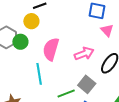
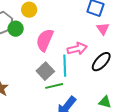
cyan line: (39, 74) -> (65, 66), moved
gray square: (87, 84) -> (45, 71), moved

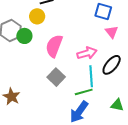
cyan line: (65, 66) -> (91, 76), moved
green line: (54, 86) -> (84, 92), moved

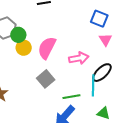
yellow circle: (37, 16) -> (24, 48), moved
cyan line: (91, 76) -> (93, 85), moved

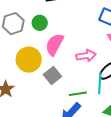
green circle: (18, 35) -> (40, 23), moved
yellow circle: (24, 48) -> (29, 60), moved, size x1.6

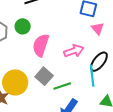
yellow circle: (29, 60) -> (15, 82), moved
green line: (78, 94) -> (62, 86), moved

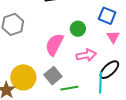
green circle: (23, 26) -> (78, 29), moved

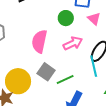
green circle: (78, 29) -> (66, 18), moved

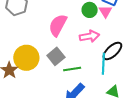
pink triangle: (94, 19) -> (105, 11), moved

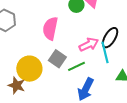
pink arrow: (89, 36) -> (89, 44), moved

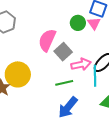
gray square: (57, 59) -> (63, 52), moved

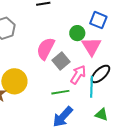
pink triangle: (94, 23) -> (91, 46), moved, size x1.5
pink arrow: (81, 64) -> (78, 75), turned -48

